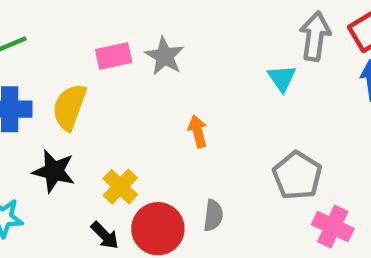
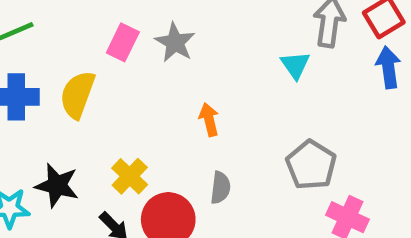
pink rectangle: (114, 56) -> (123, 42), turned -52
black star: (54, 171) -> (57, 185), moved
gray semicircle: (213, 215) -> (220, 188), moved

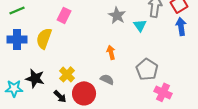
gray star: (175, 42) -> (117, 15), moved
orange arrow: (209, 120) -> (111, 52), moved
gray semicircle: (220, 188) -> (107, 79), turned -72

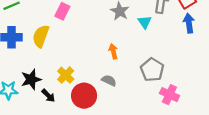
black star: (35, 78) -> (31, 79), turned -30
black arrow: (60, 96) -> (48, 96), moved

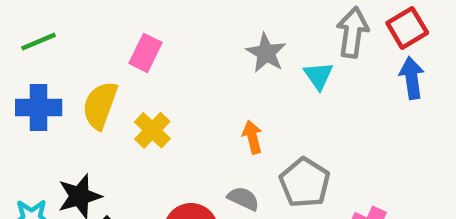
gray pentagon: (152, 70) -> (305, 183), moved
yellow cross: (66, 75) -> (152, 130), moved

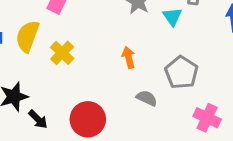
gray pentagon: (305, 183) -> (181, 72), moved
gray semicircle: (243, 199) -> (147, 98), moved

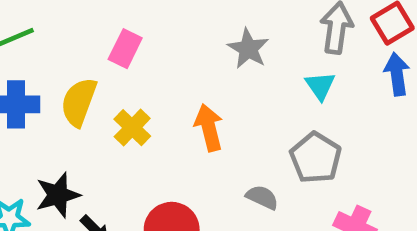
cyan triangle: (172, 17) -> (320, 86), moved
orange arrow: (129, 57) -> (209, 128), moved, size x1.4

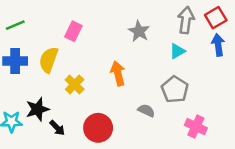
cyan triangle: (320, 86) -> (177, 51), turned 35
yellow cross: (132, 128) -> (75, 85), moved

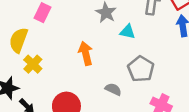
cyan triangle: (177, 51) -> (128, 32), moved, turned 42
yellow cross: (75, 85) -> (33, 64), moved

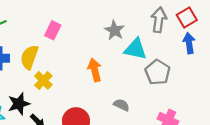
cyan triangle: (128, 32) -> (135, 49), size x1.5
gray pentagon: (141, 69) -> (158, 72), moved

